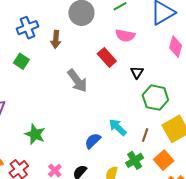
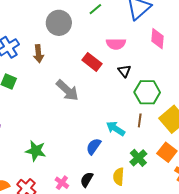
pink semicircle: (125, 36) -> (116, 44), moved
brown line: (145, 135) -> (140, 120), moved

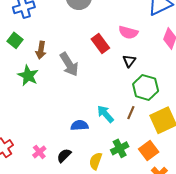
brown arrow: (39, 54) -> (41, 50), moved
blue semicircle: (94, 146) -> (80, 125), turned 36
green star: (36, 151) -> (28, 76), moved

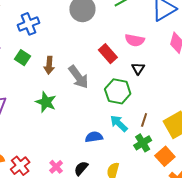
green star: (28, 76) -> (46, 102), moved
green hexagon: (146, 87) -> (118, 91), moved
green cross: (120, 148) -> (143, 143), moved

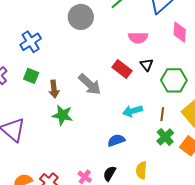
red rectangle: (108, 54) -> (122, 69), moved
brown arrow: (49, 65) -> (54, 89), moved
green hexagon: (118, 91) -> (174, 80), moved
cyan arrow: (119, 123) -> (133, 111), moved, turned -48

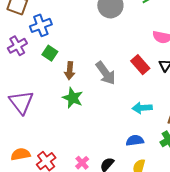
blue cross: (31, 42) -> (41, 25), moved
blue semicircle: (116, 140) -> (135, 140), moved

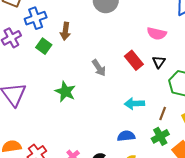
brown arrow: (70, 71) -> (65, 31), moved
gray arrow: (106, 73) -> (99, 68), size x0.7

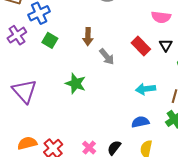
brown arrow: (65, 31) -> (88, 37), moved

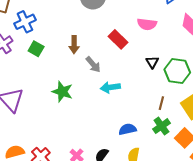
black triangle: (166, 45) -> (152, 62), moved
red rectangle: (141, 46) -> (118, 39), moved
cyan arrow: (146, 89) -> (110, 87), moved

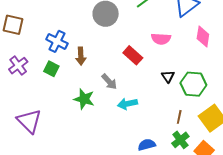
blue cross: (25, 22) -> (57, 41), moved, turned -35
brown arrow: (74, 45) -> (81, 56), moved
green star: (62, 92) -> (84, 99), moved

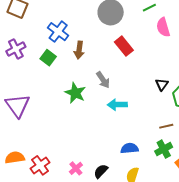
pink semicircle: (161, 39) -> (163, 27), moved, turned 60
red rectangle: (133, 55) -> (124, 46), moved
brown line: (179, 117) -> (166, 126), turned 56

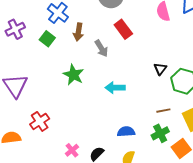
gray arrow: (103, 80) -> (101, 48), moved
red cross: (40, 165) -> (40, 121), moved

